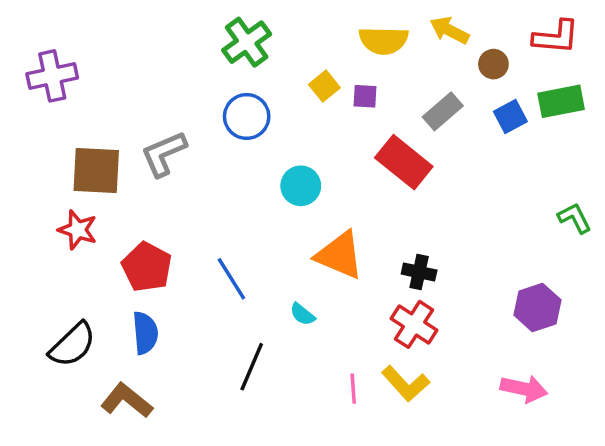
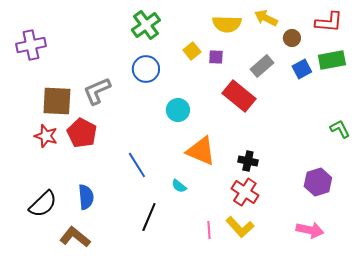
red pentagon: (147, 267) -> (82, 133), moved

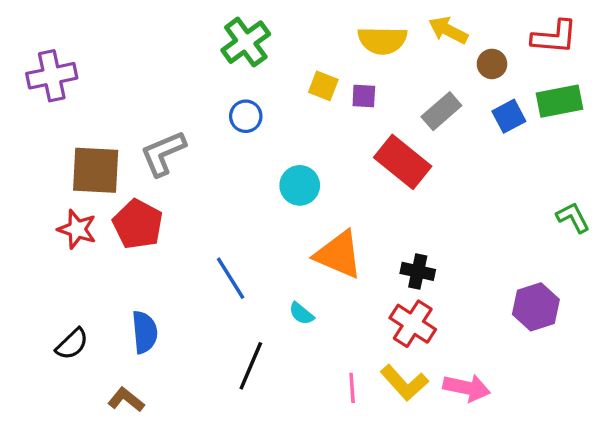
yellow square: (192, 51) -> (323, 86), turned -30
blue circle: (146, 69) -> (246, 116), size x0.7
black semicircle: (43, 204) -> (72, 344), size x0.7
pink arrow: (310, 230) -> (467, 388), moved
brown L-shape: (75, 237) -> (126, 400), size x0.7

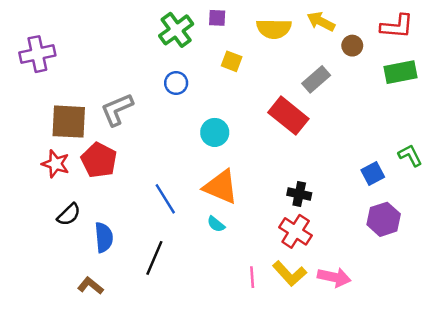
purple square: (364, 96) -> (217, 18), moved
blue square: (509, 116) -> (373, 173), moved
orange triangle: (339, 255) -> (221, 187), moved
black semicircle: (72, 344) -> (69, 214), moved
black line: (251, 366) -> (154, 258), moved

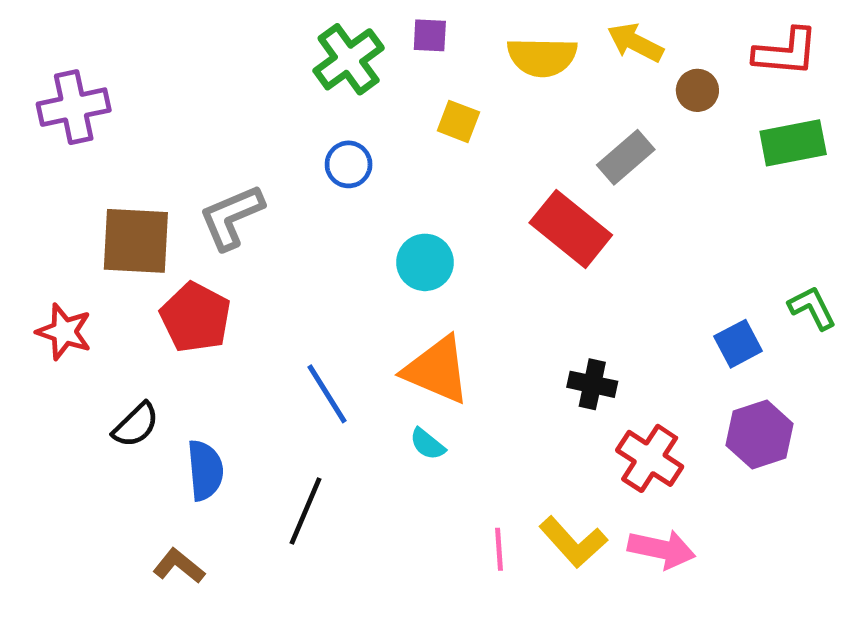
red star: (55, 164) -> (64, 332), moved
red cross: (296, 231) -> (650, 458), moved

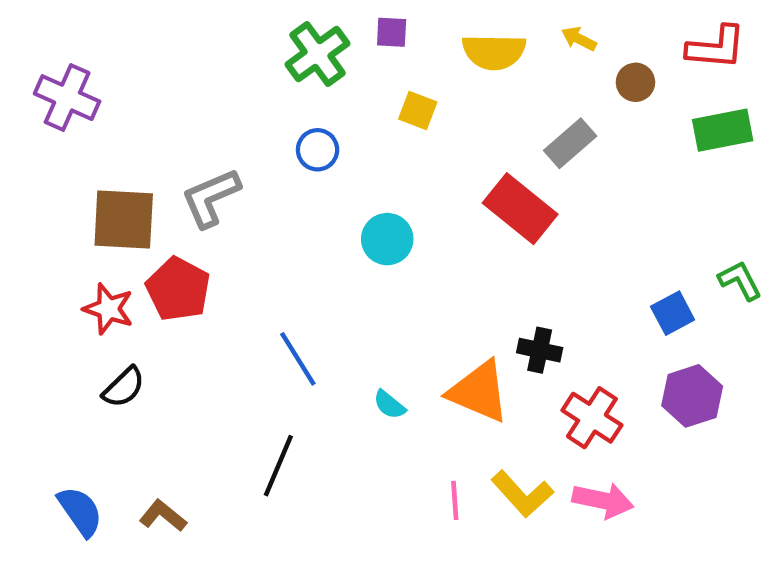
yellow arrow: (635, 43) -> (579, 39), size x0.7
purple cross: (74, 107) -> (67, 98), turned 36
red star: (64, 332) -> (108, 309), moved
orange triangle: (437, 370) -> (479, 392), moved
blue semicircle: (205, 470) -> (80, 511), moved, turned -30

